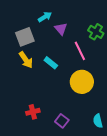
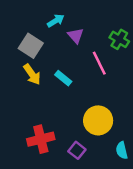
gray square: (25, 37) -> (31, 46), turned -36
yellow circle: (82, 82) -> (98, 120), moved
red cross: (33, 112) -> (41, 139), size x1.5

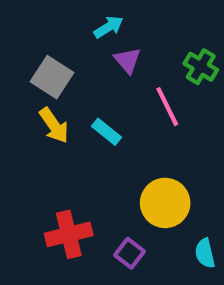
cyan arrow: (56, 21) -> (109, 27), moved

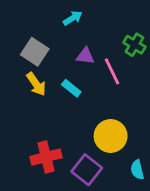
purple triangle: (127, 60) -> (85, 56), moved, turned -42
purple square: (129, 253) -> (87, 170), size x1.5

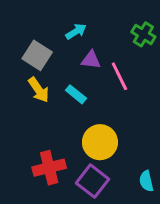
cyan arrow: (73, 18) -> (76, 31), moved
green cross: (134, 45) -> (143, 34), moved
yellow circle: (111, 136) -> (100, 142), moved

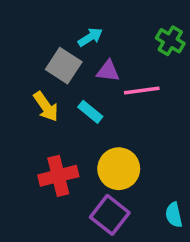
gray square: (37, 55) -> (64, 66), moved
pink line: (119, 76) -> (142, 91), turned -72
red cross: (49, 168) -> (58, 176), moved

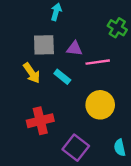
cyan arrow: (90, 37) -> (56, 12), moved, turned -42
gray square: (64, 66) -> (44, 45), turned -35
yellow circle: (119, 169) -> (100, 105), moved

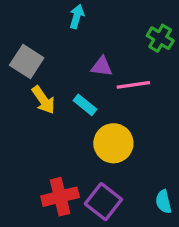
gray square: (44, 45) -> (27, 62), moved, turned 35
yellow circle: (100, 105) -> (113, 143), moved
red cross: (40, 121) -> (60, 197), moved

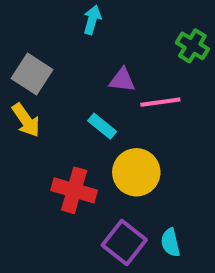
yellow arrow: (43, 100) -> (26, 120), moved
red cross: (60, 197) -> (74, 190), moved, turned 30
cyan semicircle: (163, 202) -> (170, 243), moved

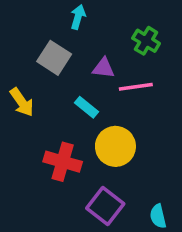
green cross: (192, 46) -> (146, 41), moved
gray square: (32, 74) -> (54, 58), moved
cyan semicircle: (170, 243) -> (158, 216), moved

